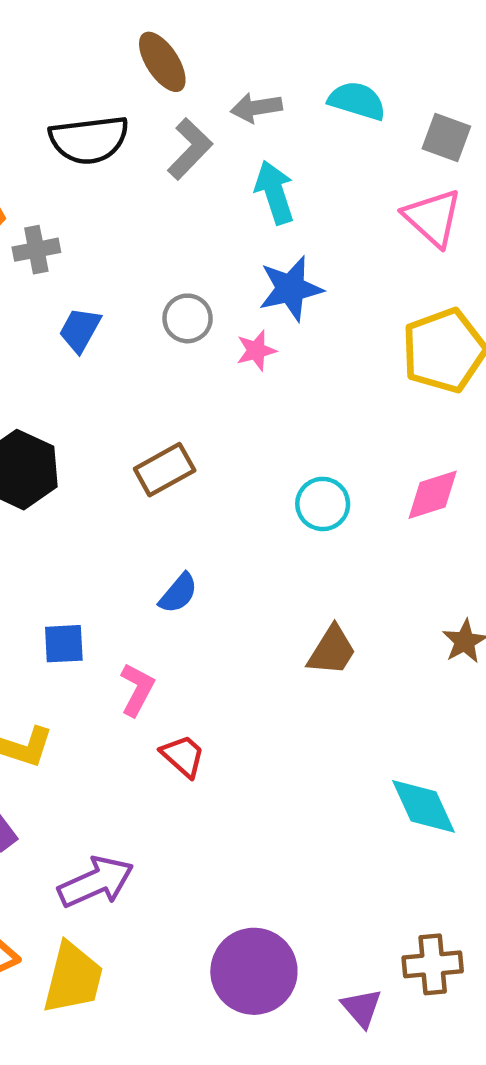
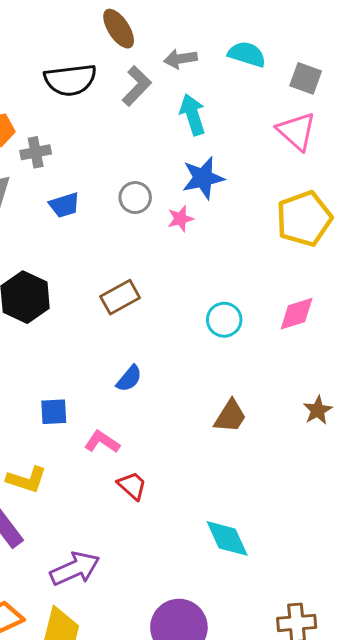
blue trapezoid: (80, 330) -> (64, 205), turned -136
pink L-shape: (137, 690) -> (102, 442), turned -84
cyan diamond: (423, 806) -> (227, 538), moved

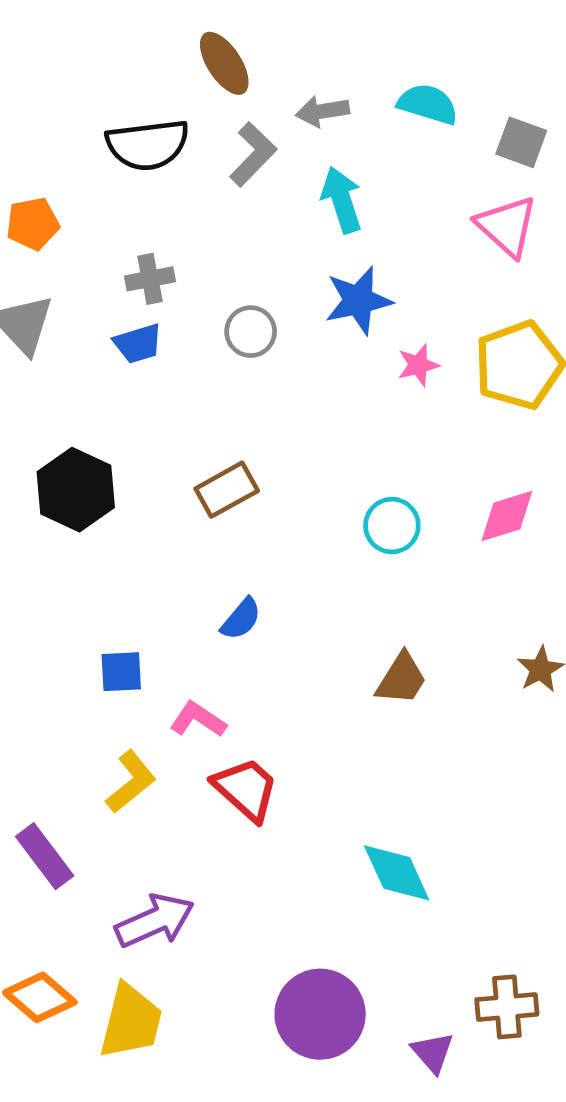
gray cross: (36, 152) -> (150, 279), moved
pink star: (180, 219) -> (418, 365), moved
yellow L-shape: (27, 480) -> (131, 782), moved, turned -57
red trapezoid: (132, 486) -> (246, 789), size x1.4

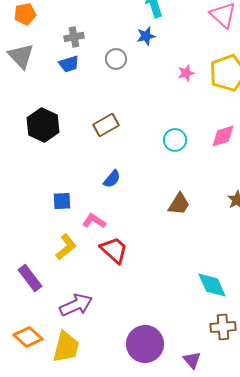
blue star: (358, 300) -> (146, 36), moved, size x0.7
cyan diamond: (397, 873) -> (212, 285), moved
brown cross: (507, 1007) -> (223, 327), moved

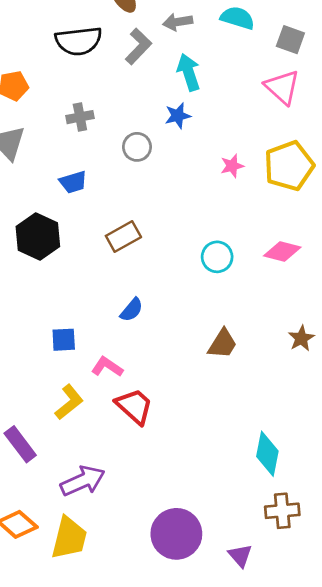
blue trapezoid: (69, 64) -> (73, 182), moved
pink diamond: (223, 136) -> (282, 251), turned 32
cyan diamond: (212, 285) -> (267, 454), turned 36

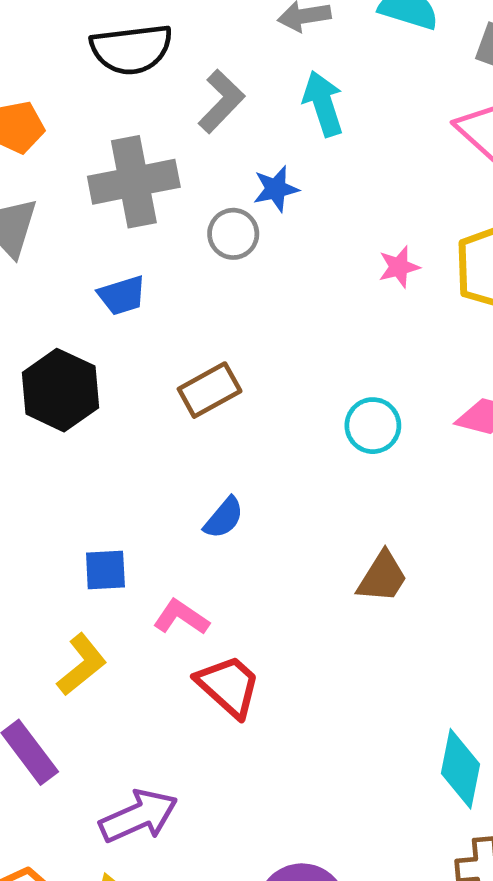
gray L-shape: (138, 46) -> (221, 101), moved
blue star: (178, 116) -> (276, 189), moved
gray cross: (80, 117) -> (134, 182), size x1.8
yellow L-shape: (69, 402) -> (82, 665), moved

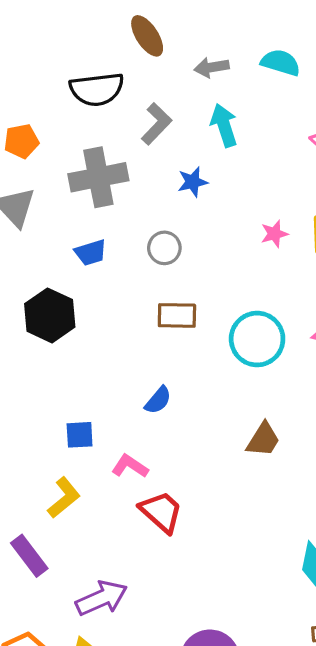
gray circle: (233, 234) -> (164, 248), moved
brown rectangle: (210, 390) -> (177, 315), moved, turned 30
cyan circle: (373, 426) -> (257, 339), size x1.5

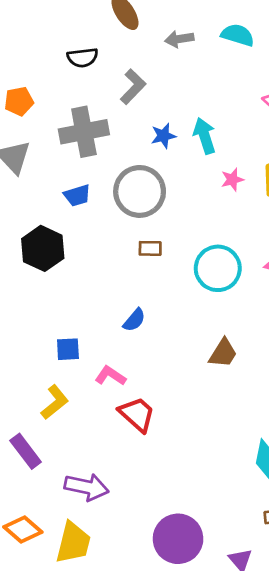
black semicircle: (97, 89) -> (83, 58), size x0.7
cyan arrow: (224, 125) -> (205, 136), moved
gray circle: (164, 248) -> (140, 191), size x1.8
brown rectangle: (177, 315) -> (150, 248), size x0.7
purple arrow: (102, 598) -> (87, 487), turned 36

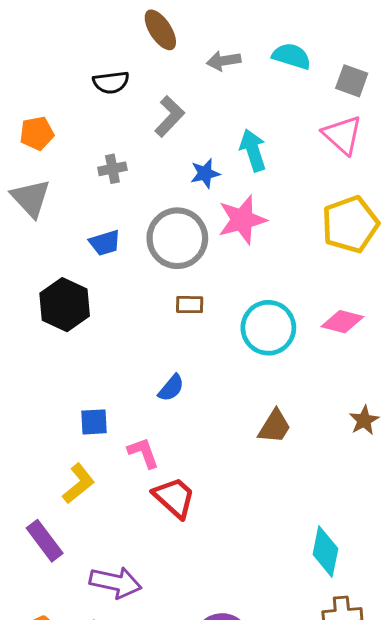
gray cross: (84, 132) -> (112, 169), size x0.5
cyan arrow: (205, 136) -> (253, 150), moved
pink star: (232, 180) -> (242, 220), moved, size x1.8
pink L-shape: (110, 376) -> (143, 453), turned 36

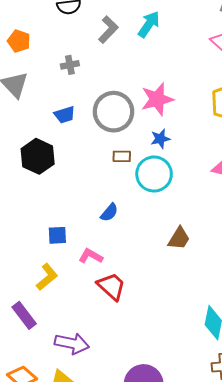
orange pentagon: (37, 133) -> (19, 41), turned 30
cyan arrow: (253, 150) -> (149, 24), moved, turned 52
blue star: (205, 173) -> (160, 139), moved
cyan circle: (268, 328) -> (154, 174), moved
pink L-shape: (143, 453) -> (91, 256), turned -40

